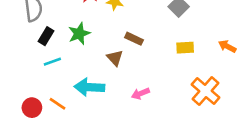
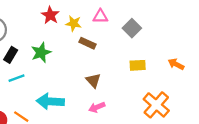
brown rectangle: (134, 39) -> (88, 43), moved
brown triangle: (115, 58) -> (93, 80), moved

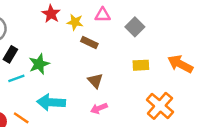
green star: (41, 53) -> (39, 64), moved
orange arrow: (176, 64) -> (180, 64), size x1.5

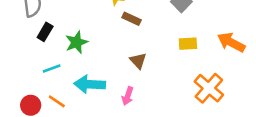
cyan line: (16, 78) -> (52, 69), moved
pink arrow: (99, 108) -> (128, 96), moved, turned -49

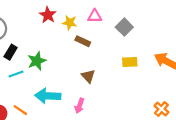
cyan line: (52, 69) -> (16, 74), moved
orange cross: (209, 88) -> (161, 109), moved, size x0.6

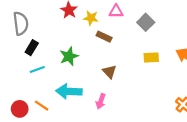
green star: (37, 61) -> (69, 56), moved

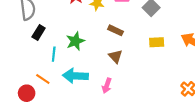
brown rectangle: (104, 37) -> (115, 30), moved
cyan line: (37, 69) -> (54, 54), moved, turned -64
orange line: (42, 106) -> (43, 79), moved

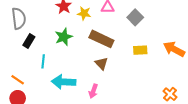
brown rectangle: (115, 30) -> (101, 39), size x1.6
green star: (75, 41) -> (64, 37), moved
orange line: (43, 79) -> (18, 80), moved

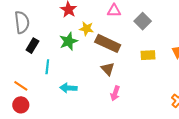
yellow star: (84, 13) -> (87, 29), moved
cyan arrow: (64, 82) -> (68, 88), size x0.7
pink arrow: (93, 91) -> (115, 93), moved

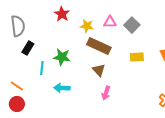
pink triangle: (114, 11) -> (110, 22), moved
yellow star: (87, 29) -> (87, 26), moved
green star: (68, 41) -> (62, 57), moved, turned 30

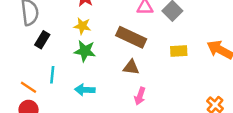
yellow star: (87, 26) -> (82, 26), moved
cyan line: (42, 68) -> (52, 75), moved
brown triangle: (99, 70) -> (131, 67), turned -40

